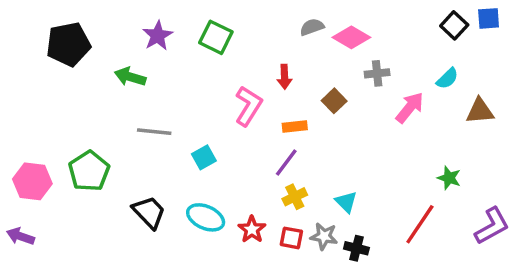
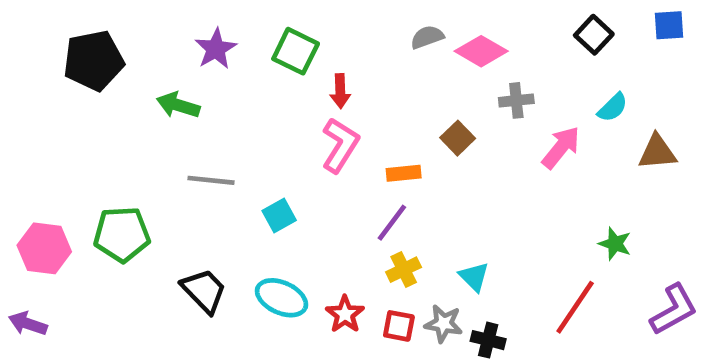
black square: (454, 25) -> (594, 35), moved
red arrow: (284, 77) -> (340, 91), moved
green pentagon: (89, 171) -> (122, 234), turned 30

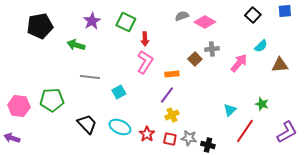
gray cross: (516, 100) -> (212, 49), moved
cyan triangle: (474, 277) -> (230, 110), moved, turned 32

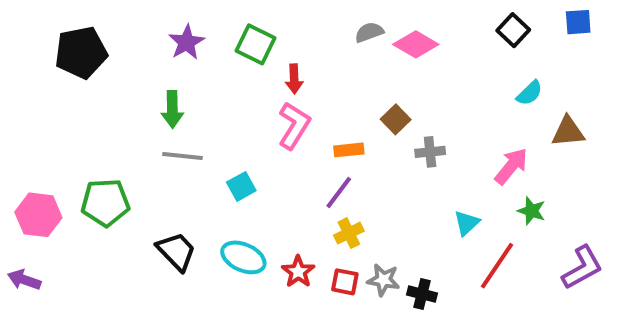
green arrow: (76, 45) -> (172, 109), moved, turned -108
gray cross: (212, 49) -> (430, 152), moved
pink arrow: (239, 63) -> (511, 166), moved

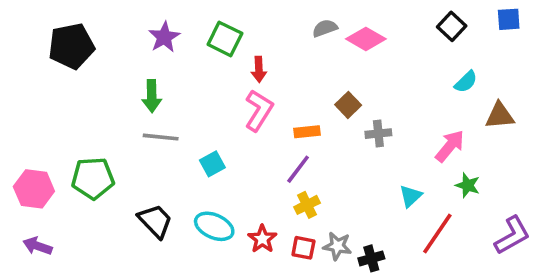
purple arrow: (24, 280) -> (37, 246), moved
black cross: (422, 294) -> (371, 258), turned -30

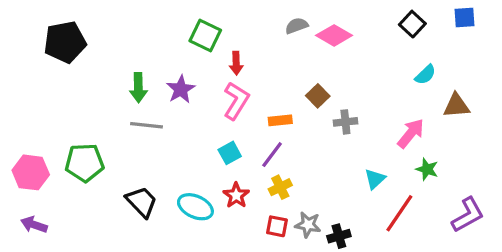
purple star: (164, 37) -> (181, 89), moved
cyan square: (212, 164) -> (230, 153), moved
red star: (262, 239) -> (236, 195), moved

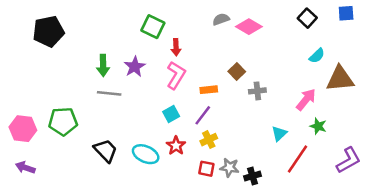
brown triangle: (456, 106) -> (340, 79), size x1.4

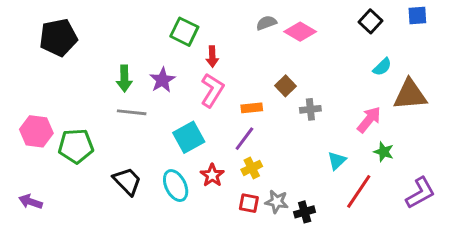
cyan square: (171, 114) -> (189, 137), moved, size x1.5
pink hexagon: (23, 129) -> (36, 131), moved
cyan ellipse: (146, 154) -> (176, 186), turned 40

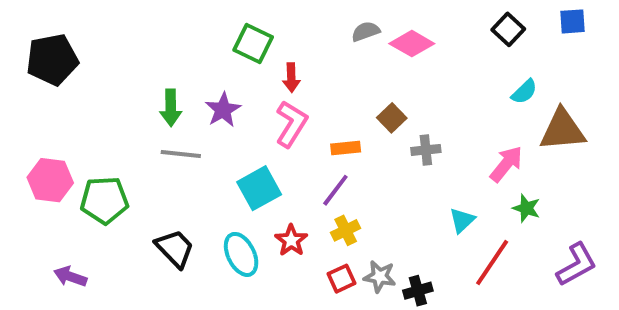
black pentagon: (58, 38) -> (52, 60), moved
purple arrow: (30, 202) -> (70, 277), moved
red square: (249, 203) -> (342, 279), turned -36

